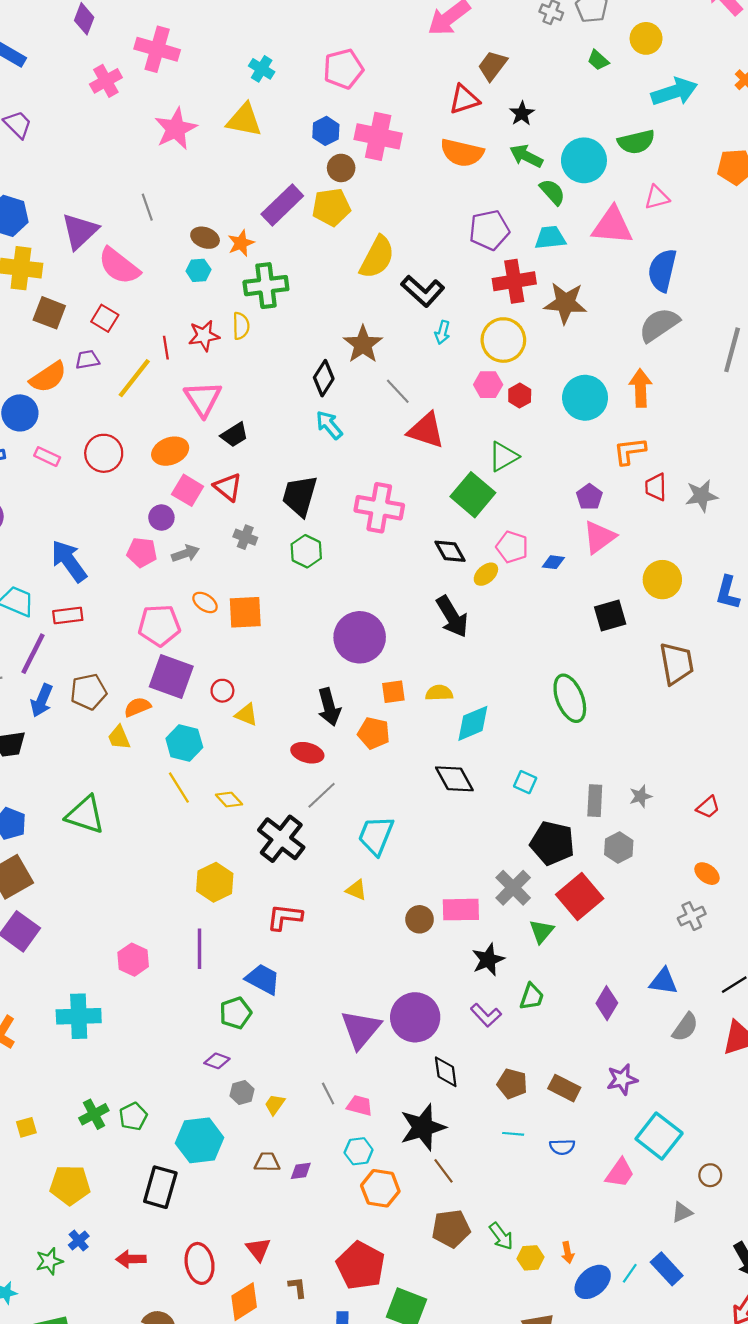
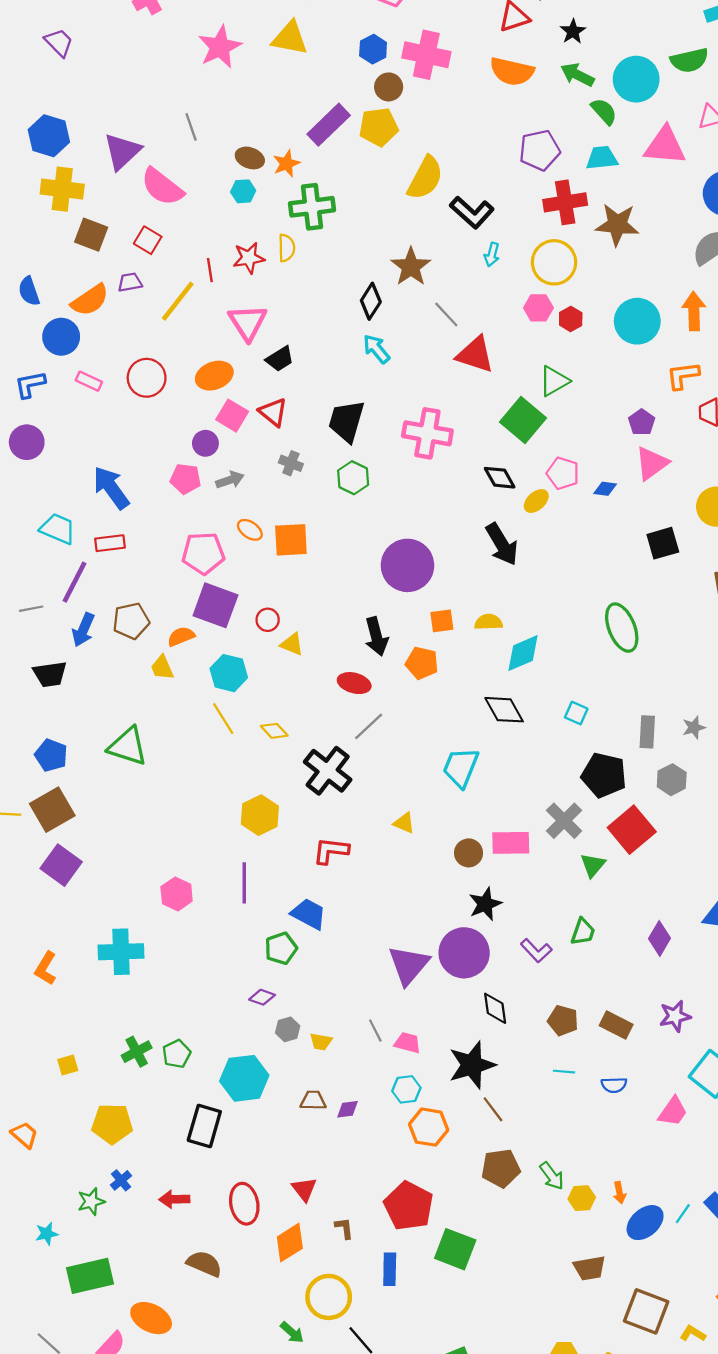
cyan trapezoid: (376, 835) -> (461, 767), moved
black star: (488, 960) -> (485, 904), moved
yellow trapezoid: (275, 1104) -> (321, 1042), turned -115

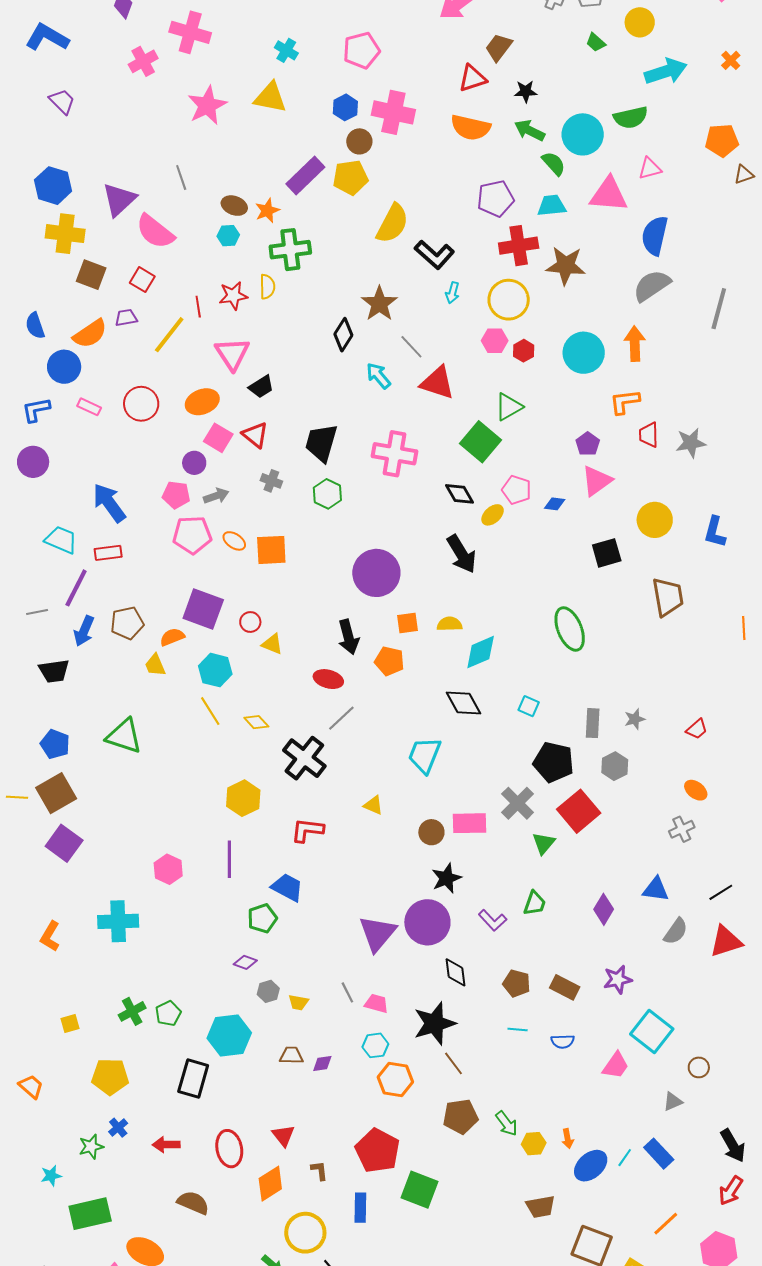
black star: (573, 31) -> (526, 91), turned 30
cyan arrow: (376, 349) -> (378, 376), moved
pink pentagon: (203, 553) -> (192, 535), moved

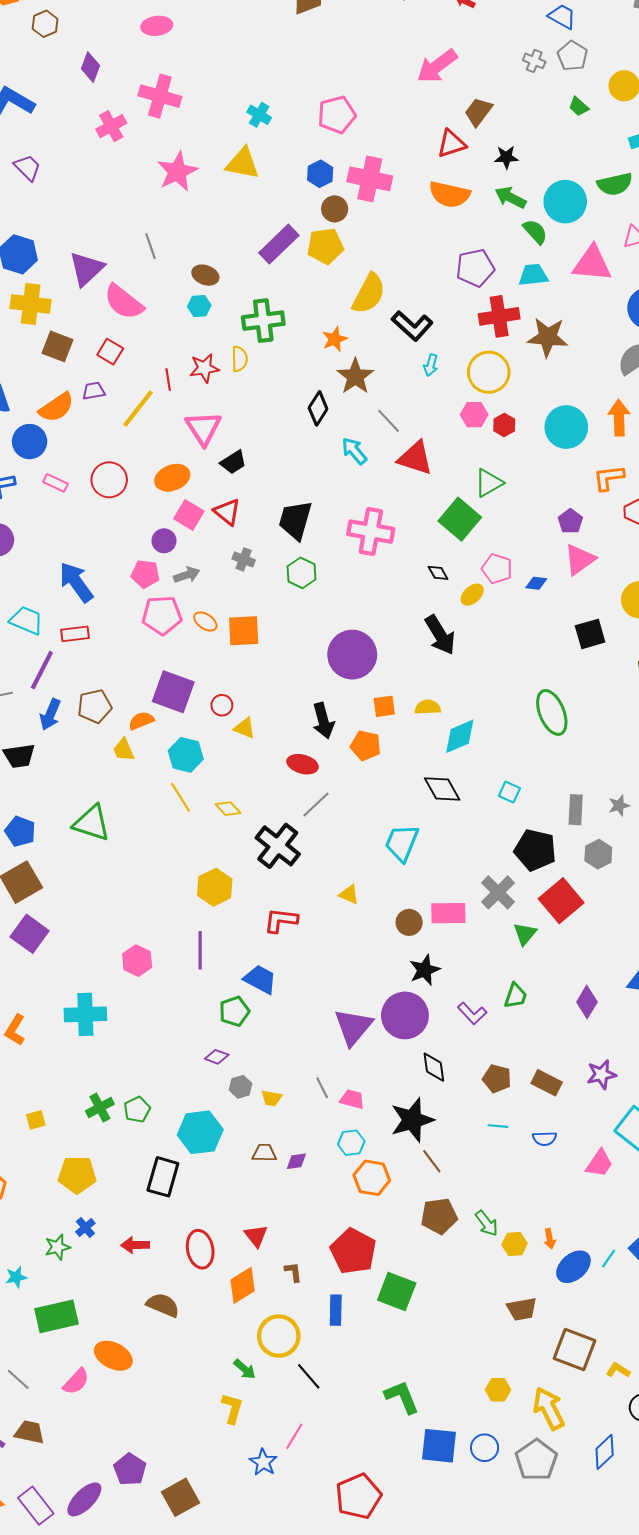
orange star: (267, 211) -> (335, 339), moved
black diamond: (460, 494) -> (438, 573), size x0.7

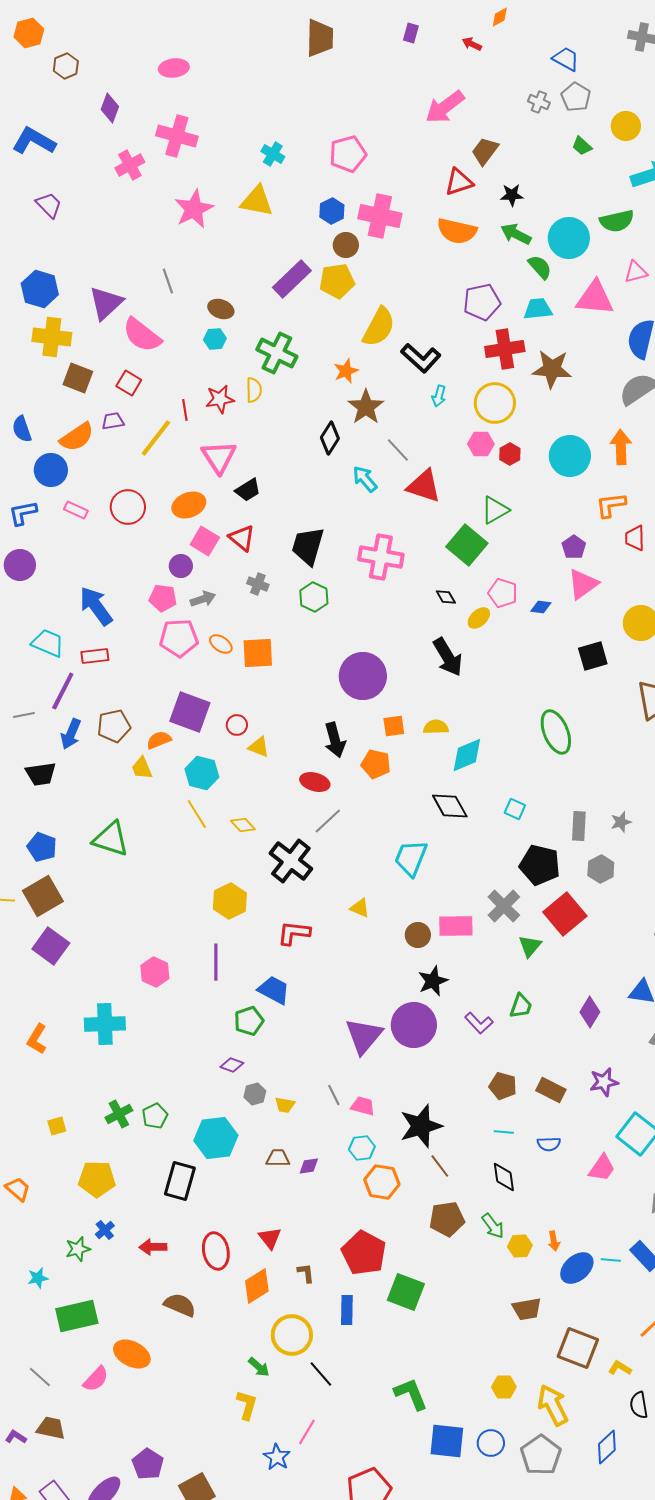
green cross: (263, 321) -> (277, 353), turned 33
black diamond: (434, 1067) -> (504, 1177), moved
cyan line: (609, 1258) -> (611, 1260), turned 60

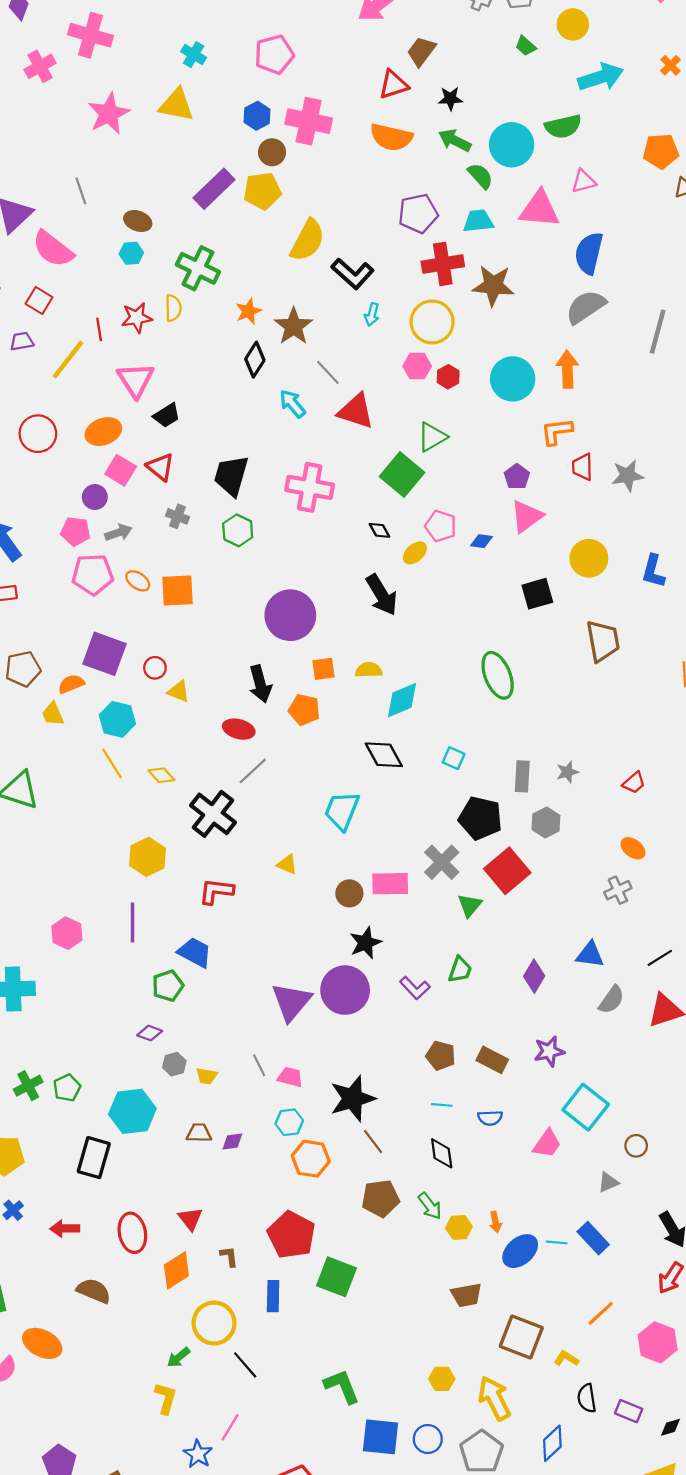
orange star: (346, 371) -> (248, 311), moved
green arrow: (259, 1367) -> (179, 1357), turned 100

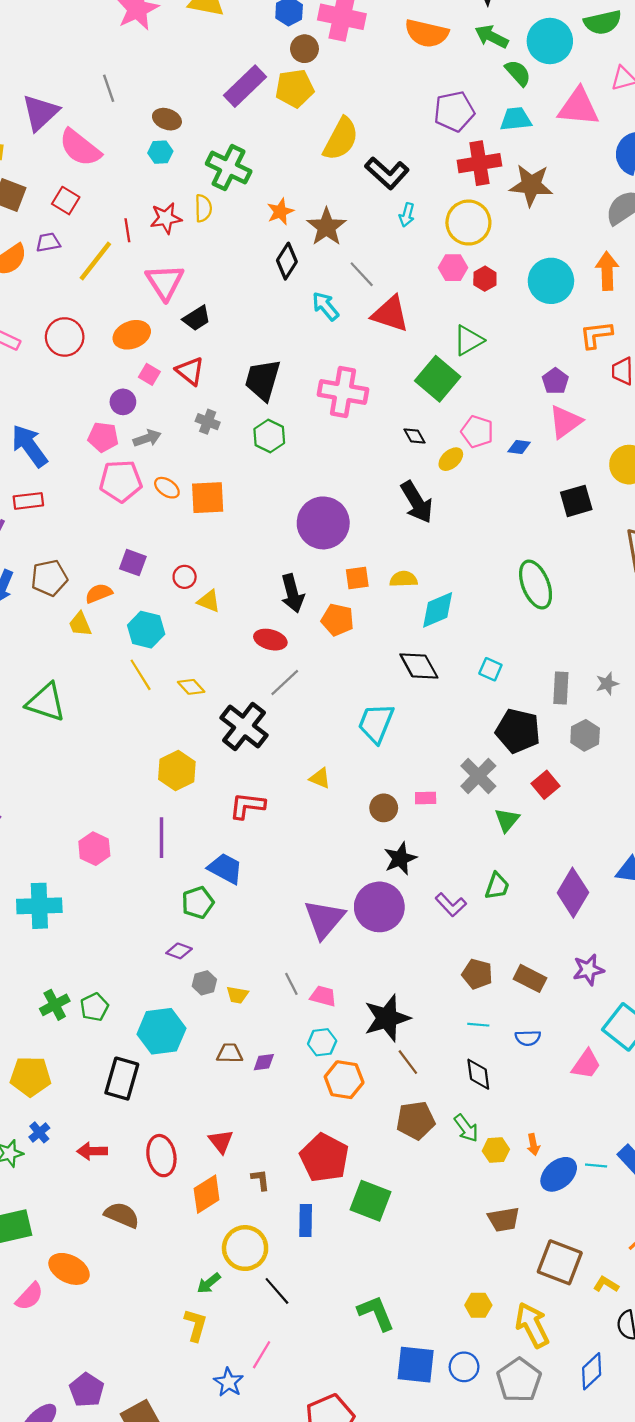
pink square: (121, 470) -> (149, 374), size x0.7
purple square: (104, 654) -> (133, 563), size x0.6
red square: (507, 871) -> (545, 785), size x0.6
pink rectangle: (390, 884) -> (426, 798), size x0.6
purple diamond: (534, 976) -> (573, 893), size x1.4

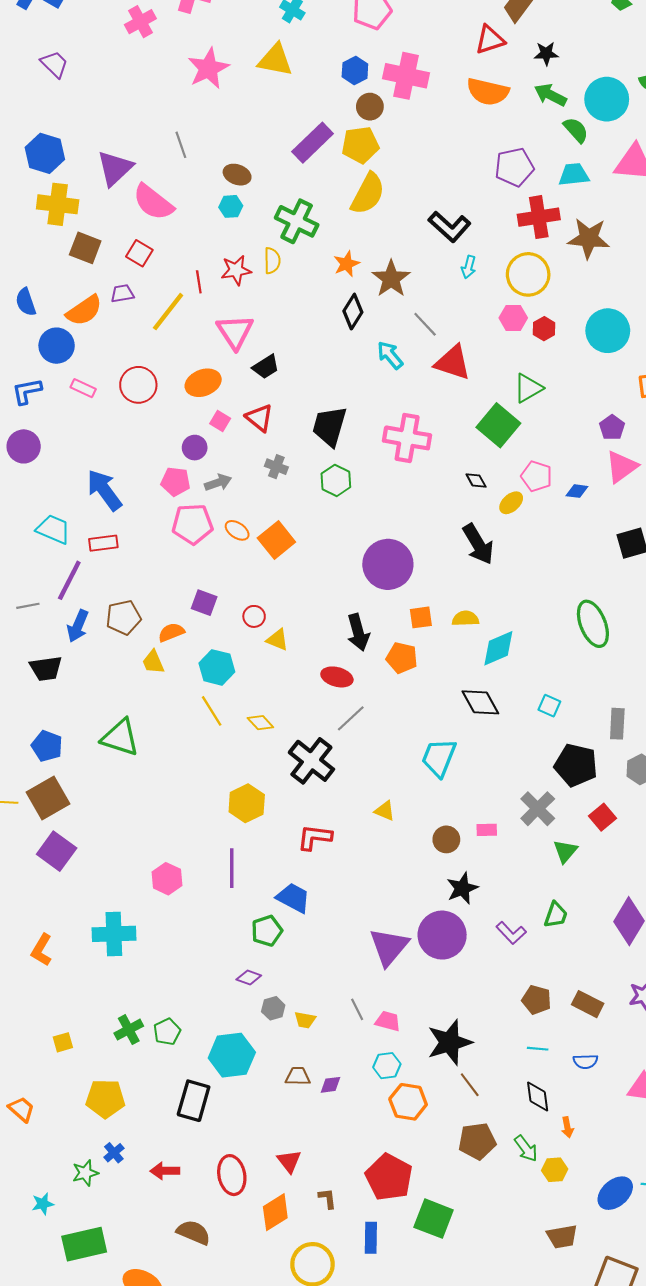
yellow semicircle: (341, 139) -> (368, 194), moved
orange square: (208, 498) -> (276, 540), turned -36
orange arrow: (533, 1145) -> (567, 1127), moved

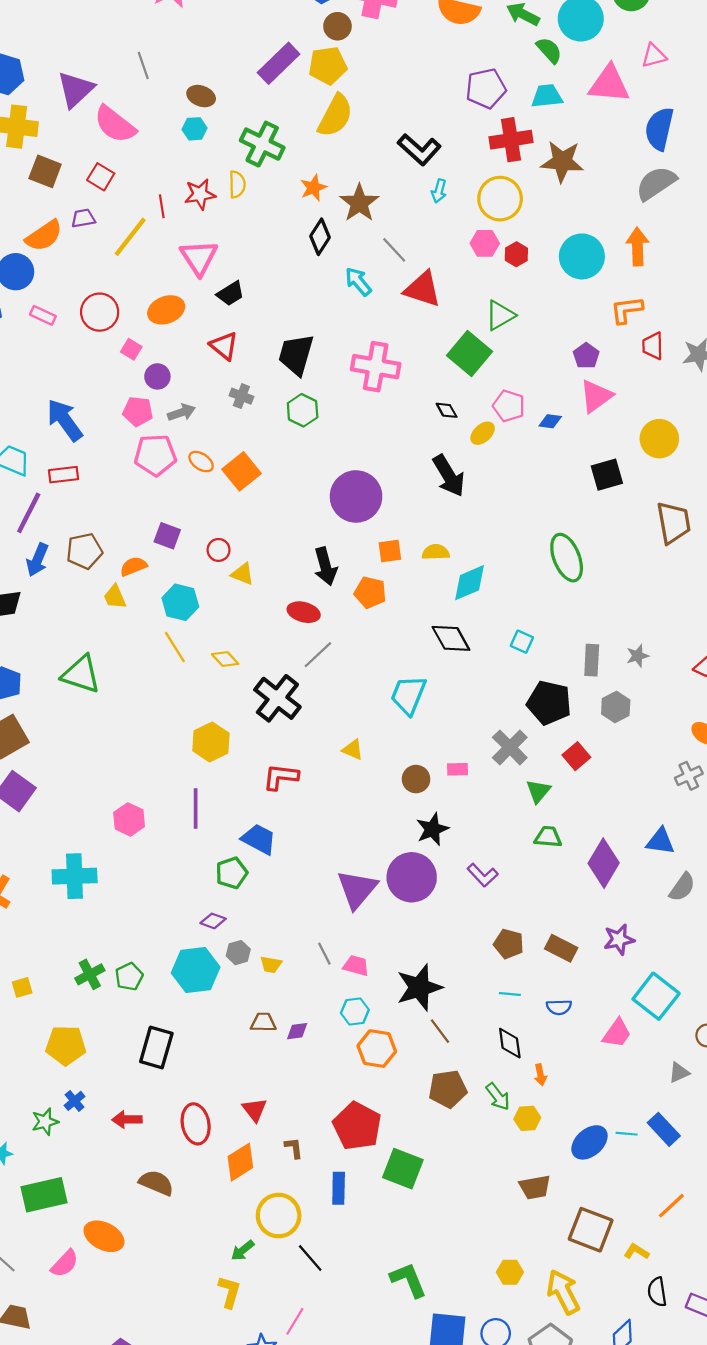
pink square: (220, 421) -> (131, 349), moved
green trapezoid: (556, 915) -> (548, 837), moved, turned -104
cyan hexagon: (232, 1055) -> (196, 970), moved

